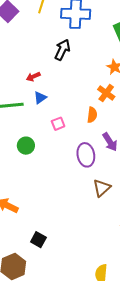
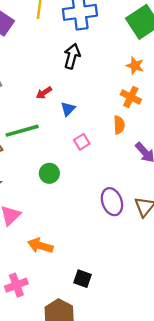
blue triangle: (40, 98) -> (68, 109), moved
purple ellipse: (86, 155) -> (112, 202), moved

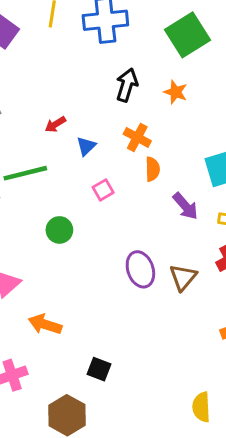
black arrow: (72, 56) -> (127, 85), moved
orange cross: (131, 97) -> (137, 137), moved

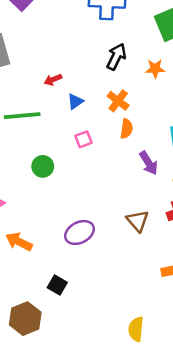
orange star: (176, 92) -> (155, 69), turned -30
purple ellipse: (140, 269) -> (80, 232), moved, turned 72
brown triangle: (183, 277) -> (138, 221), turned -30

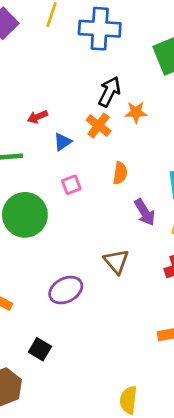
orange star: (155, 69) -> (136, 112), moved
orange cross: (118, 101) -> (99, 126), moved
green circle: (43, 166) -> (25, 215), size x1.8
brown triangle: (138, 221) -> (116, 261), moved

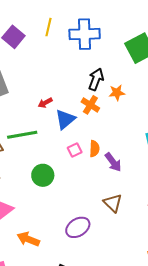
blue triangle: (62, 142) -> (65, 119), size x1.5
orange semicircle: (120, 173) -> (94, 149), moved
purple arrow: (145, 212) -> (113, 162), moved
green circle: (25, 215) -> (43, 175), size x0.7

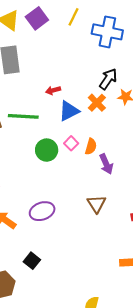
pink square: (75, 150) -> (71, 143), turned -32
green circle: (43, 175) -> (47, 150), moved
purple ellipse: (78, 227) -> (42, 211), moved

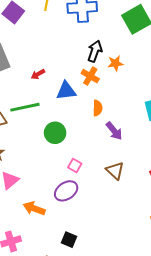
red arrow: (53, 90) -> (38, 74), moved
blue triangle: (69, 111) -> (66, 91), turned 35
pink square: (71, 143) -> (75, 166), moved
orange semicircle: (91, 147) -> (98, 108), moved

